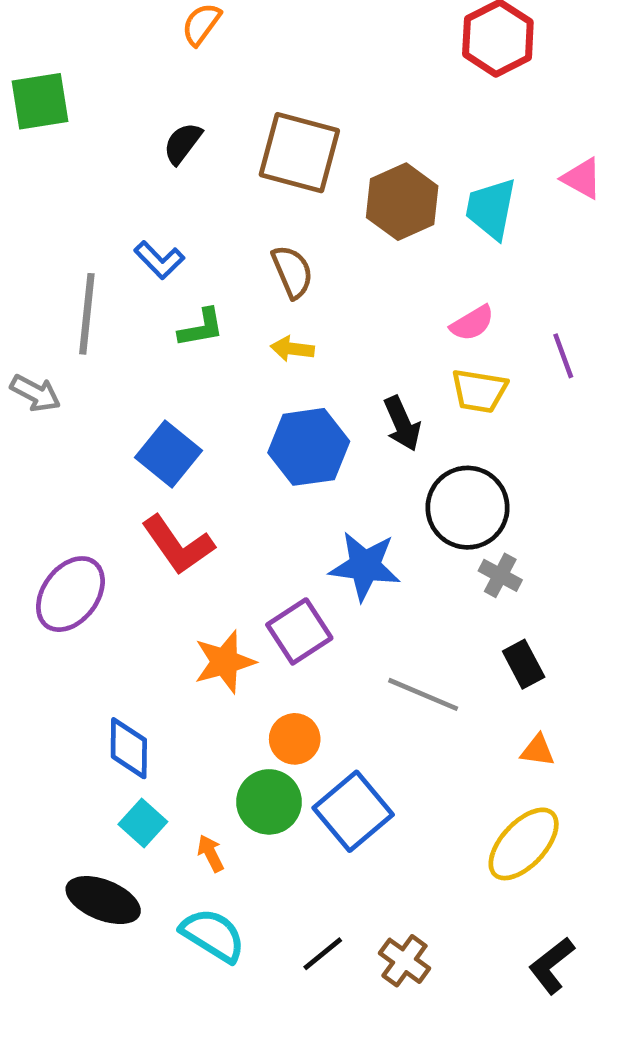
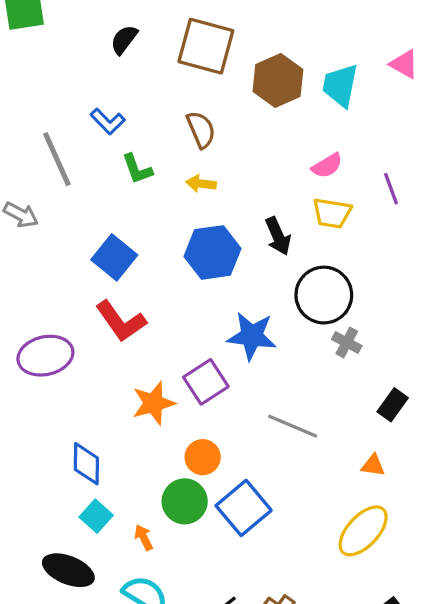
gray line: (87, 314) -> (57, 159), turned -30
green L-shape: (201, 328) -> (137, 169), turned 80
purple ellipse: (70, 594) -> (45, 356), turned 40
black rectangle: (524, 664) -> (393, 405), moved, turned 64

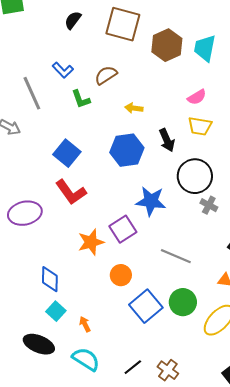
brown semicircle: (201, 130) -> (106, 75), moved, turned -100
yellow arrow: (201, 184) -> (134, 108), moved
green circle: (185, 501) -> (183, 302), moved

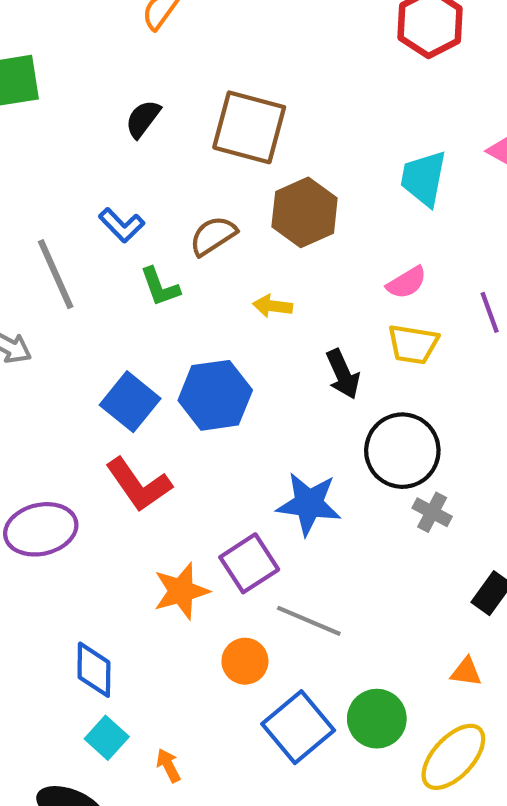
brown hexagon: (167, 45) -> (305, 212), moved
blue hexagon: (127, 150) -> (215, 395), moved
gray line: (176, 256) -> (309, 621), moved

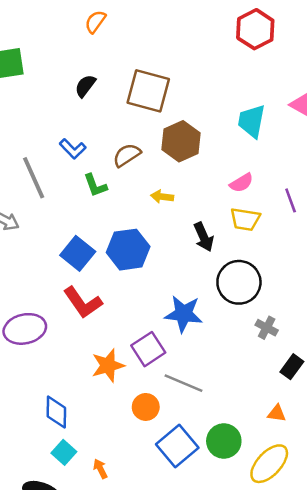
gray cross: (432, 512) -> (267, 328), moved

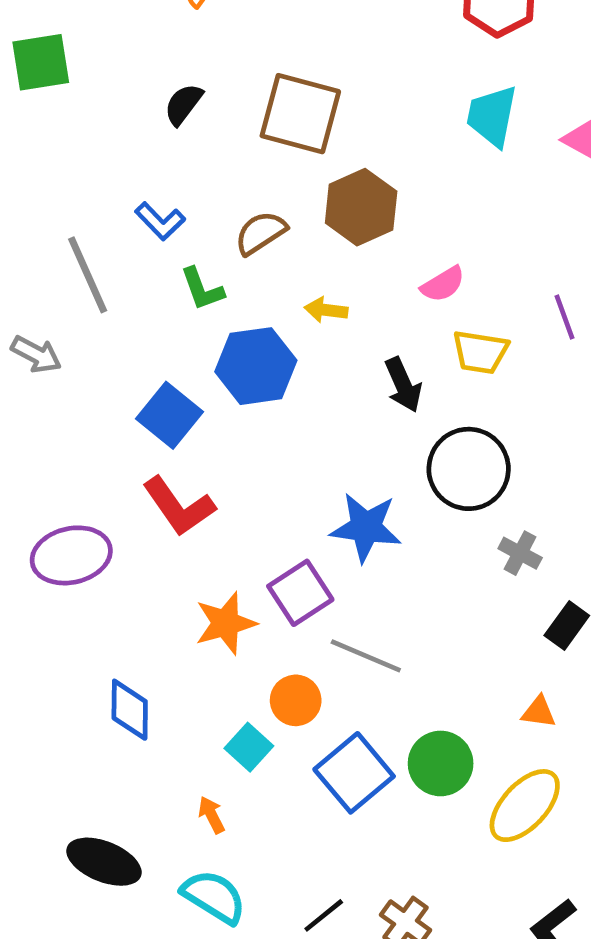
cyan trapezoid: (252, 121) -> (492, 116), moved
pink semicircle: (241, 183) -> (443, 284), moved
blue hexagon: (128, 250) -> (256, 366), moved
cyan square: (64, 452) -> (249, 747), moved

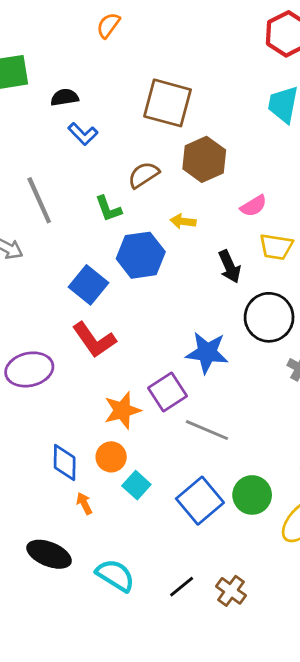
black semicircle: (183, 104) -> (65, 97), moved, turned 44
blue L-shape: (160, 221) -> (83, 134), moved
orange circle: (296, 700) -> (111, 457), moved
orange arrow: (211, 815) -> (84, 503), moved

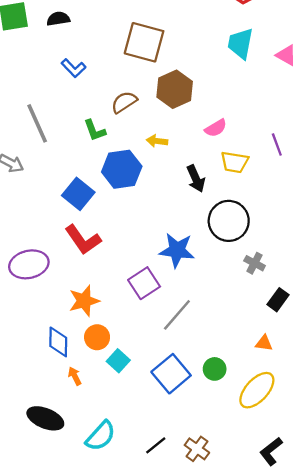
black semicircle: (65, 97) -> (58, 19), moved
orange star: (122, 410) -> (84, 301), moved
gray line: (207, 430) -> (177, 315), turned -72
green circle: (252, 495) -> (215, 369), size x0.7
cyan semicircle: (115, 575) -> (101, 436), turned 100

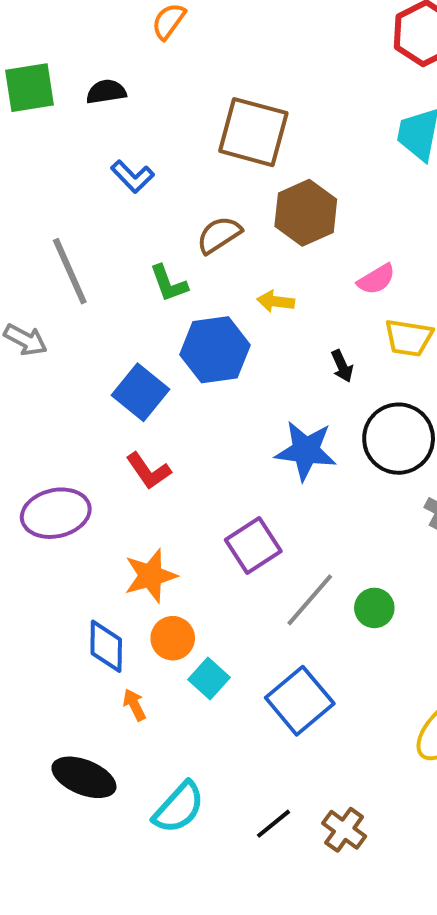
black arrow: (196, 179) -> (342, 366), size x0.7
red L-shape: (83, 240) -> (148, 471), size x0.7
blue star: (177, 250) -> (306, 451), moved
green circle: (215, 369) -> (374, 608), moved

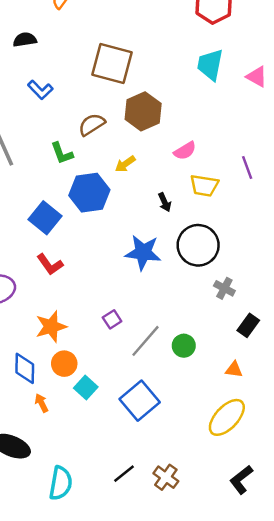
yellow arrow: (276, 301) -> (125, 164), turned -42
purple square: (253, 545) -> (112, 319), moved, size x0.6
cyan semicircle: (179, 808) -> (61, 483), moved, turned -32

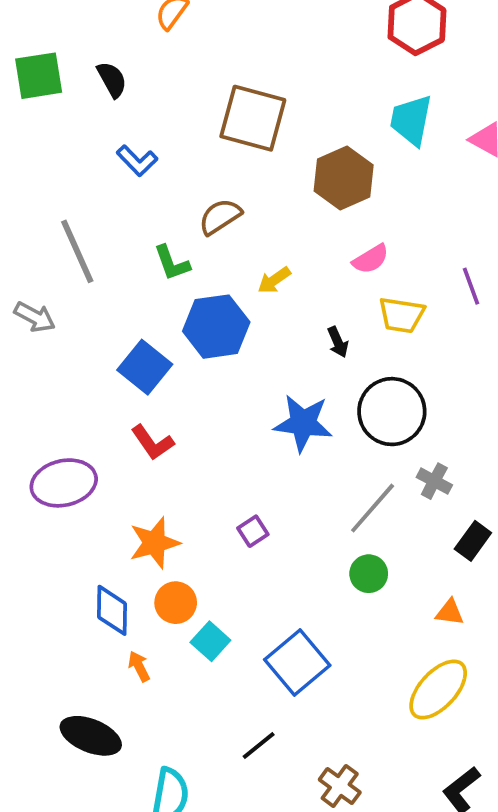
black semicircle: (25, 40) -> (112, 80), turned 70
brown hexagon: (143, 111) -> (344, 178), moved
gray line: (146, 341) -> (373, 508), moved
black line: (124, 474) -> (259, 745), moved

